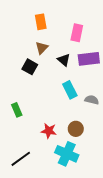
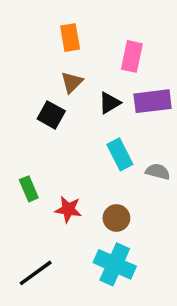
black triangle: (64, 60) -> (110, 103), turned 48
brown circle: (76, 129) -> (116, 218), moved
red star: (49, 131) -> (68, 209), moved

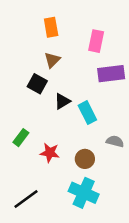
black triangle: (110, 103) -> (62, 101), moved
gray semicircle: (158, 172) -> (115, 141), moved
green rectangle: (29, 189) -> (21, 138), turned 60

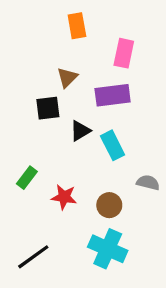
orange rectangle: (51, 27) -> (77, 26), moved
purple rectangle: (111, 74) -> (113, 95), moved
black square: (37, 84) -> (48, 108), turned -36

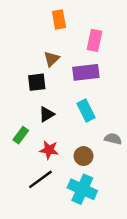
black triangle: (80, 131) -> (47, 114), moved
black line: (33, 257) -> (40, 179), moved

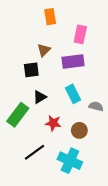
green rectangle: (21, 135) -> (18, 115), size x1.6
gray semicircle: (113, 139) -> (96, 106), moved
red star: (49, 150) -> (53, 123), moved
brown circle: (84, 156) -> (79, 130), moved

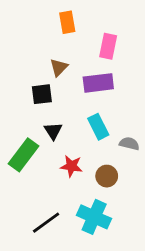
black triangle: (40, 97) -> (53, 131), turned -32
black line: (34, 152) -> (46, 223), moved

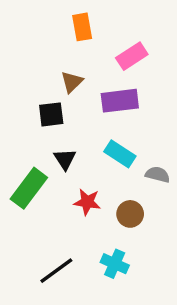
pink rectangle: (108, 46) -> (132, 56), turned 45
cyan rectangle: (98, 127) -> (120, 154), turned -30
cyan cross: (94, 217) -> (115, 264), size x0.7

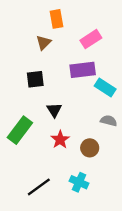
brown triangle: (72, 82) -> (44, 43), moved
cyan rectangle: (120, 154) -> (105, 88), moved
black triangle: (65, 159) -> (54, 110), moved
red star: (87, 202) -> (60, 140), turned 30

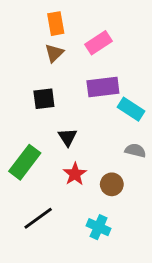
orange rectangle: (57, 19) -> (56, 24), moved
pink rectangle: (91, 39) -> (99, 43), moved
black line: (39, 187) -> (38, 218), moved

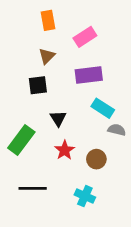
brown triangle: (54, 53) -> (47, 56), moved
cyan rectangle: (131, 109) -> (103, 108), moved
black line: (38, 218) -> (33, 188), turned 36

